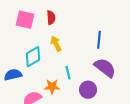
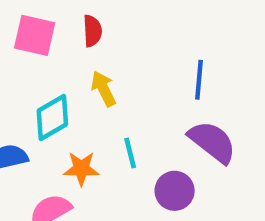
orange star: (52, 87) -> (81, 169), moved

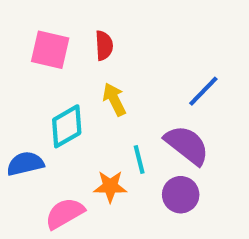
blue line: (199, 80) -> (203, 91), turned 39
purple semicircle: (212, 142) -> (187, 145), moved
orange star: (81, 169) -> (110, 186), moved

